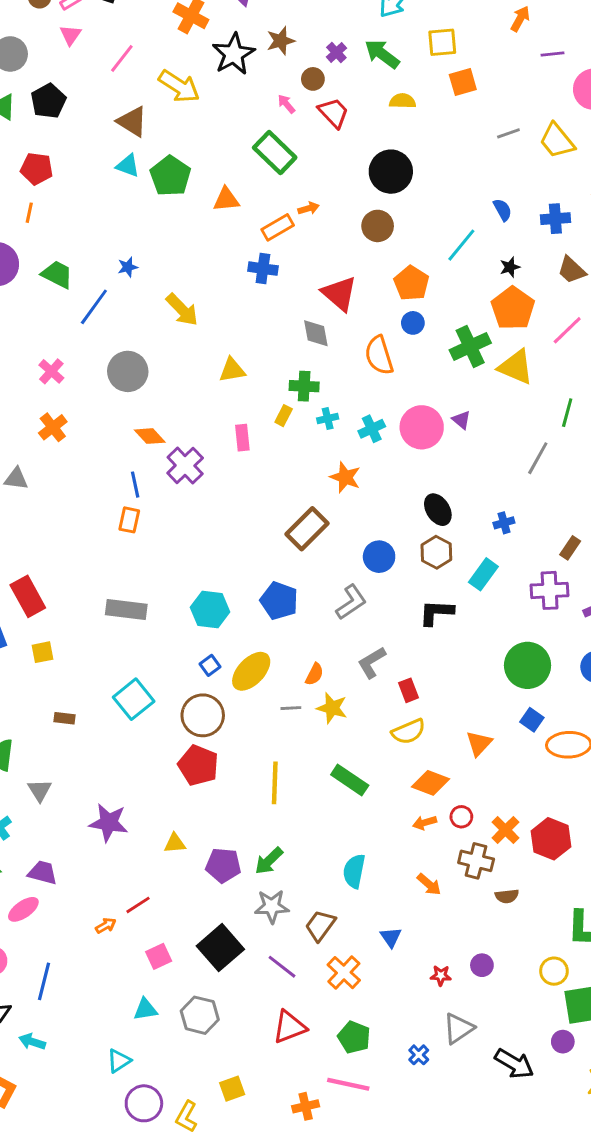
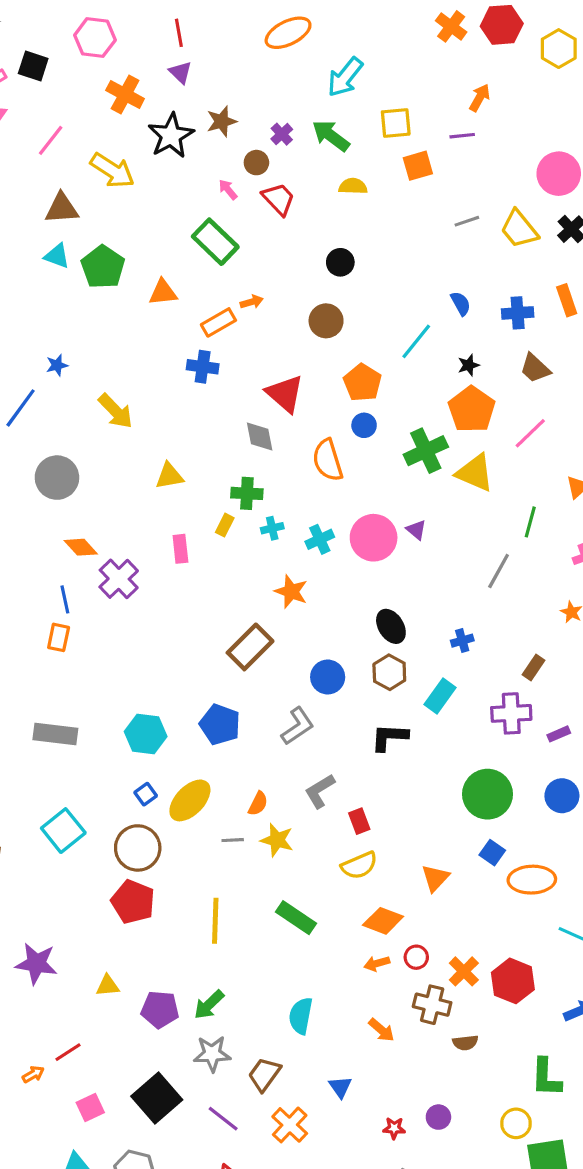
purple line: (552, 54) -> (462, 136), moved
brown triangle: (132, 122) -> (62, 208), turned -36
black circle: (391, 172) -> (340, 262), size x0.6

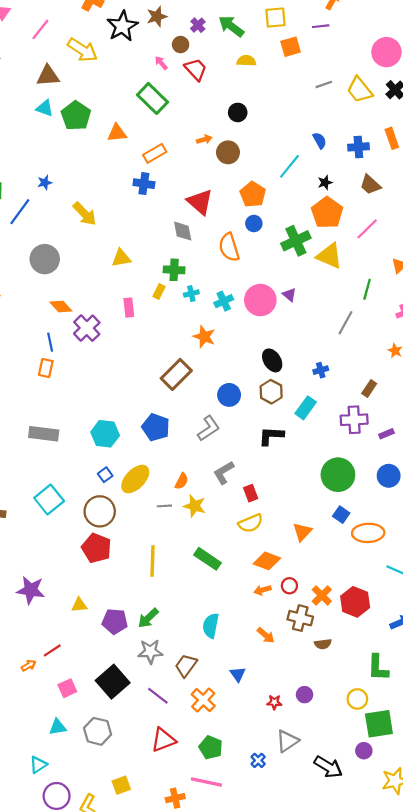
orange arrow: (252, 302) -> (204, 139), moved

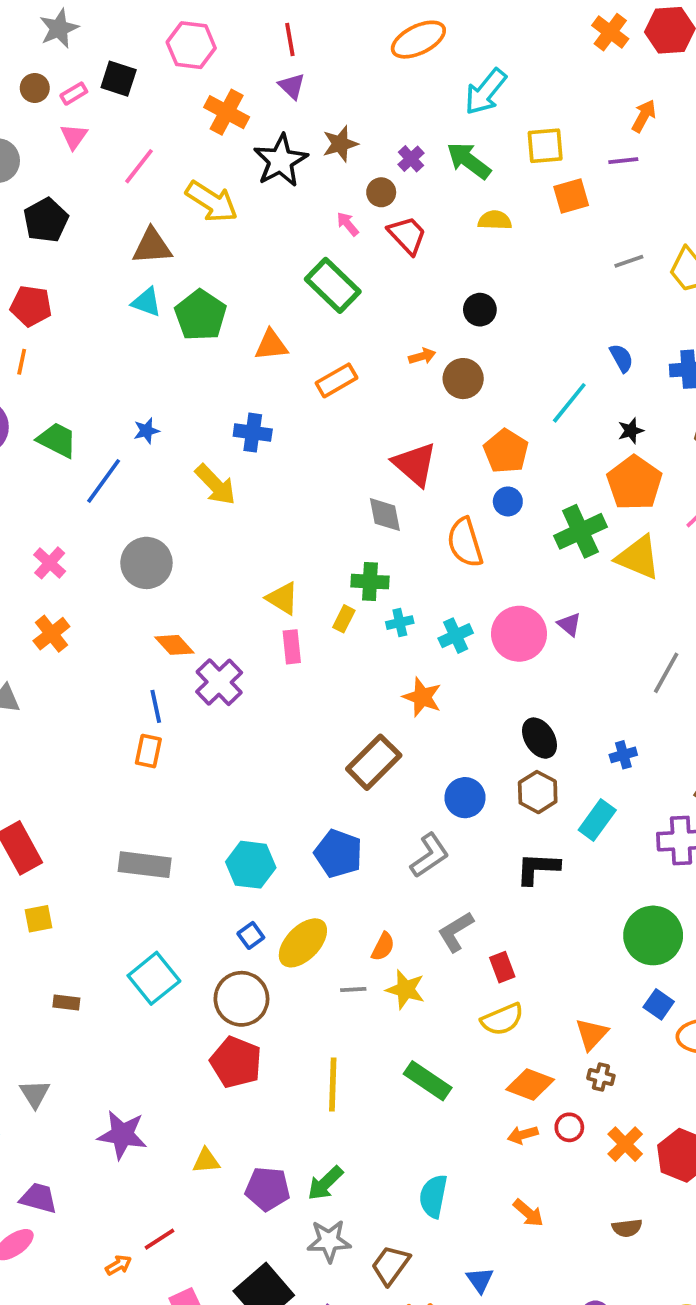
blue cross: (144, 184) -> (253, 433), moved
yellow triangle: (121, 258) -> (282, 598), moved, turned 42
brown cross: (300, 618) -> (601, 1077), moved, size x0.6

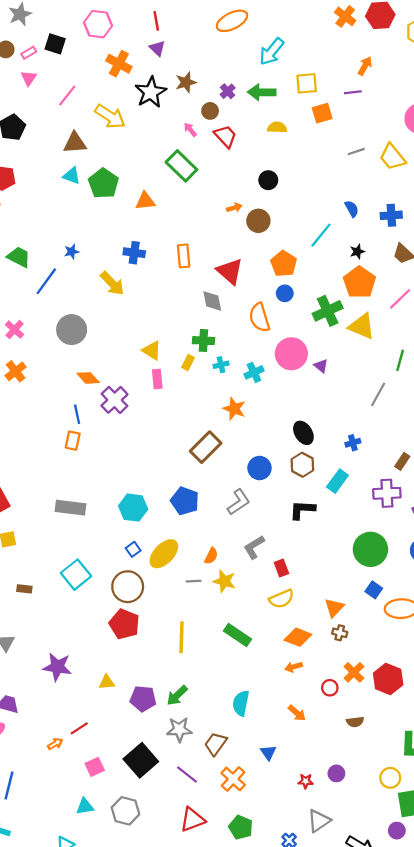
green arrow: (469, 161) -> (262, 92), turned -36
orange rectangle: (336, 380) -> (184, 256), moved, turned -65
pink circle: (519, 634) -> (291, 354), moved
red circle: (569, 1127) -> (330, 688), moved

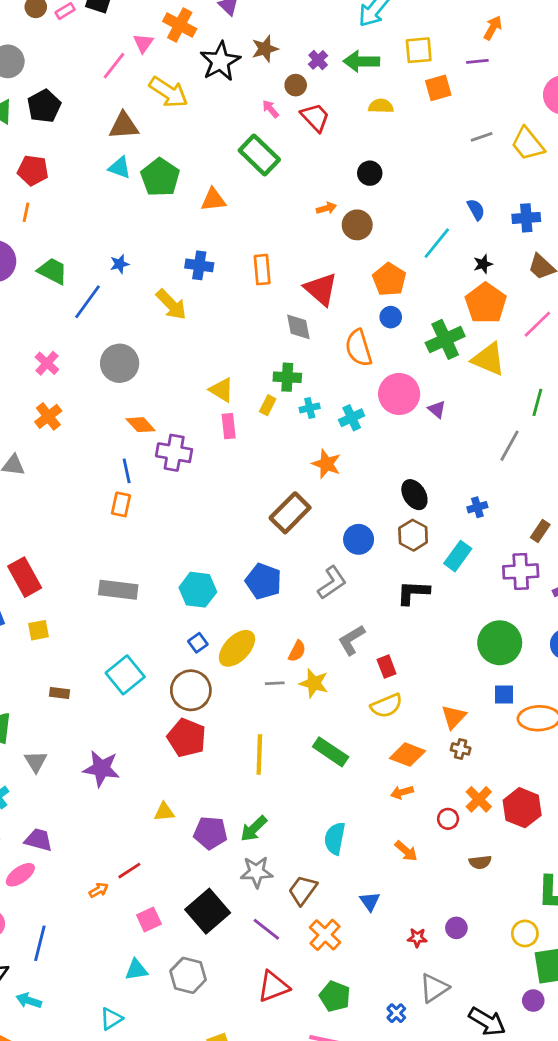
pink triangle: (29, 78) -> (143, 43), moved
purple cross: (114, 400) -> (174, 453), turned -36
blue square: (374, 590) -> (504, 694), turned -35
purple star: (57, 667) -> (101, 769), moved

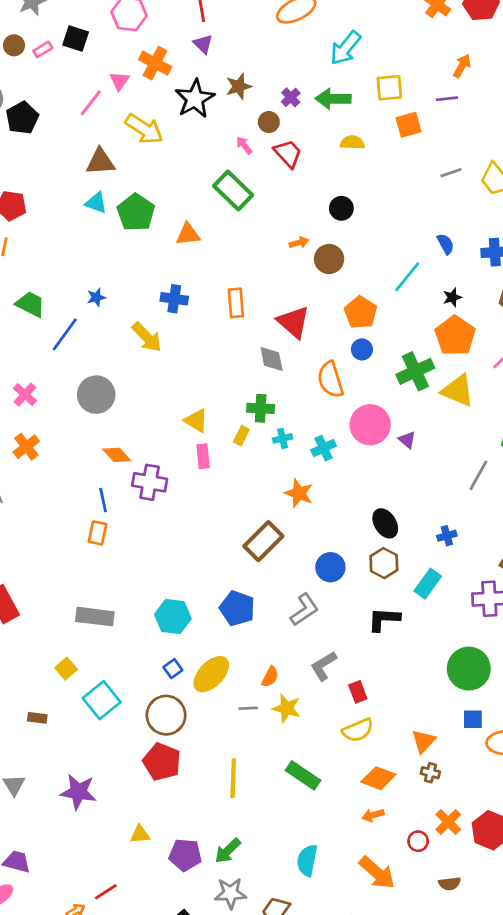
black pentagon: (44, 106) -> (22, 118), moved
yellow square: (39, 630) -> (66, 669), moved, turned -30
orange arrow: (406, 851) -> (377, 873), size x1.6

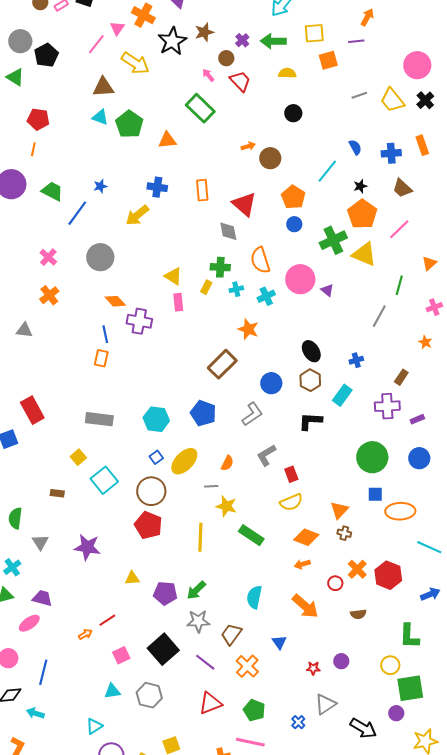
black circle: (341, 208) -> (293, 113), moved
yellow arrow: (147, 337) -> (137, 215), turned 95
orange semicircle: (330, 380) -> (260, 260), moved
yellow star: (287, 708) -> (226, 506), moved

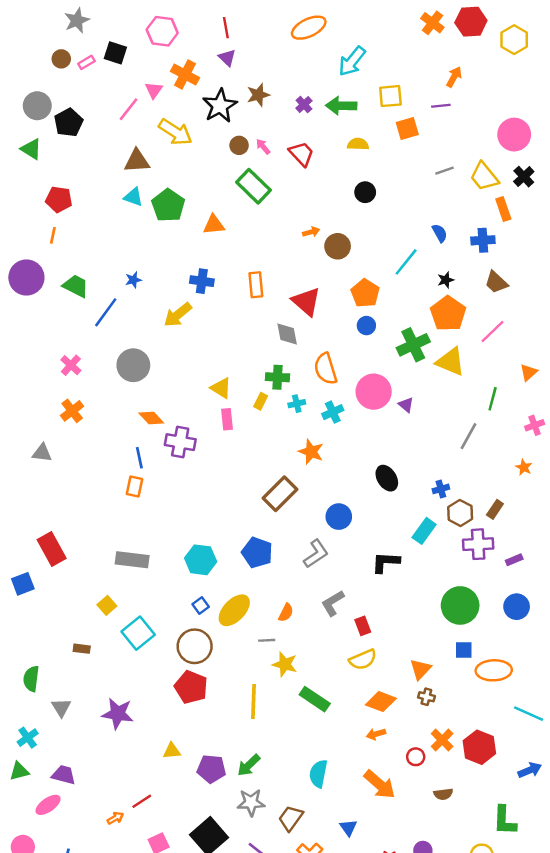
brown circle: (226, 58) -> (239, 145), moved
orange rectangle: (422, 145) -> (503, 209), moved
brown hexagon: (310, 380) -> (460, 513), moved

